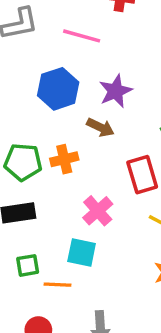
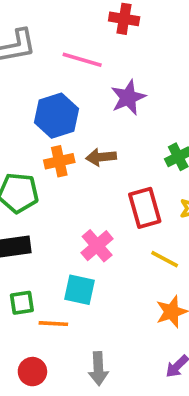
purple star: (115, 91) -> (128, 97), moved
brown arrow: (100, 127) -> (101, 157), turned 148
orange cross: (64, 159) -> (59, 161), moved

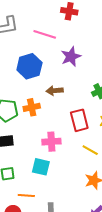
orange cross: (59, 161) -> (32, 107), moved
pink cross: (97, 246) -> (51, 142), turned 36
orange line: (53, 324) -> (26, 195), moved

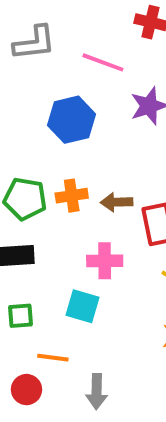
brown arrow: (55, 91) -> (117, 202), moved

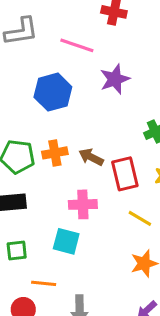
brown arrow: (117, 202) -> (91, 157), turned 30

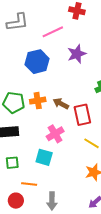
pink line: (77, 45) -> (53, 32), turned -45
pink cross: (83, 204) -> (55, 134), turned -30

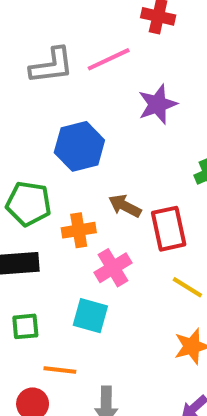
gray L-shape: (17, 22) -> (52, 66), moved
blue hexagon: (37, 62) -> (79, 146), moved
orange cross: (38, 101) -> (79, 230), moved

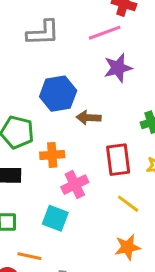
pink line: (109, 59) -> (105, 33), moved
brown arrow: (125, 206) -> (89, 118), moved, turned -30

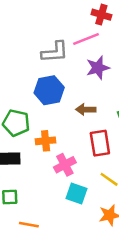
gray L-shape: (43, 33) -> (55, 52), moved
brown arrow: (89, 118) -> (86, 110), moved
cyan square: (55, 218) -> (77, 193), moved

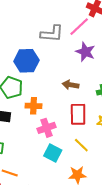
pink line: (86, 39) -> (79, 27), turned -30
purple star: (98, 68) -> (85, 52), turned 30
blue hexagon: (49, 90) -> (26, 61), moved

